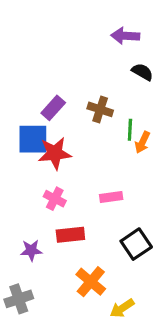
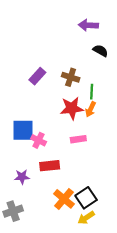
blue square: (33, 139) -> (23, 130), moved
orange arrow: (142, 142) -> (91, 109), moved
red star: (55, 153) -> (72, 108), moved
black square: (136, 244) -> (86, 198), moved

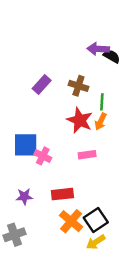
purple arrow: (88, 25) -> (98, 49), moved
red star: (72, 108) -> (80, 120), turned 30
red rectangle: (50, 166) -> (62, 194), moved

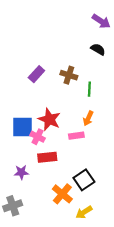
purple arrow: (98, 49) -> (101, 21), moved, turned -150
red star: (80, 120) -> (49, 119), moved
orange arrow: (101, 122) -> (88, 118), moved
red rectangle: (62, 194) -> (47, 157), moved
black square: (96, 220) -> (84, 180), moved

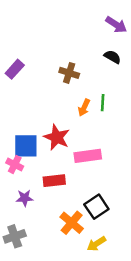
purple rectangle: (36, 74) -> (15, 69), moved
brown cross: (69, 75) -> (69, 73), moved
orange arrow: (88, 118) -> (84, 108), moved
pink rectangle: (76, 136) -> (88, 156), size x1.5
pink cross: (38, 137) -> (15, 165), moved

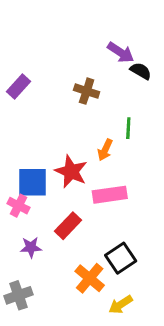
purple arrow: (116, 25) -> (121, 52), moved
orange arrow: (84, 108) -> (105, 150), moved
red rectangle: (54, 181) -> (68, 226), turned -40

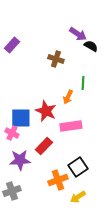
purple rectangle: (18, 86) -> (12, 45), moved
purple star: (31, 247) -> (20, 160), size x1.5
orange cross: (90, 278) -> (58, 180), turned 30

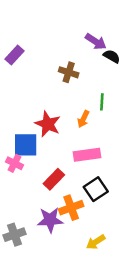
red star: (46, 111) -> (48, 124), moved
purple star: (20, 160) -> (50, 220), moved
black square: (78, 167) -> (96, 189), moved
orange cross: (58, 180) -> (71, 208), moved

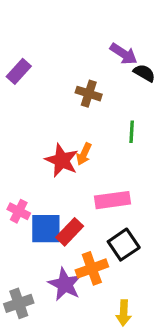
orange arrow: (83, 119) -> (84, 154), moved
blue square: (26, 145) -> (46, 229), moved
purple star: (50, 220) -> (65, 284), turned 30
yellow arrow: (96, 242) -> (124, 313), turned -54

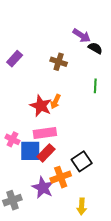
purple rectangle: (19, 71) -> (15, 59), moved
green line: (132, 132) -> (95, 86), moved
pink rectangle: (113, 200) -> (45, 133), moved

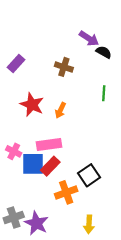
red star: (41, 106) -> (32, 105), moved
purple star: (43, 188) -> (36, 223), moved

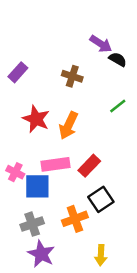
green line: (104, 93) -> (118, 106), turned 49
orange arrow: (60, 110) -> (68, 125), size x1.5
red rectangle: (50, 166) -> (89, 166), moved
gray cross: (14, 218) -> (32, 224), moved

